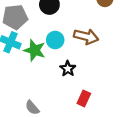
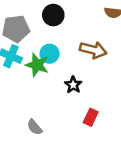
cyan circle: (55, 40) -> (50, 54), moved

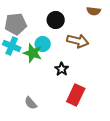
black circle: (53, 15) -> (56, 20), moved
red rectangle: (91, 117) -> (76, 95), size x1.5

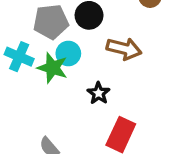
gray pentagon: (16, 24) -> (51, 22), moved

